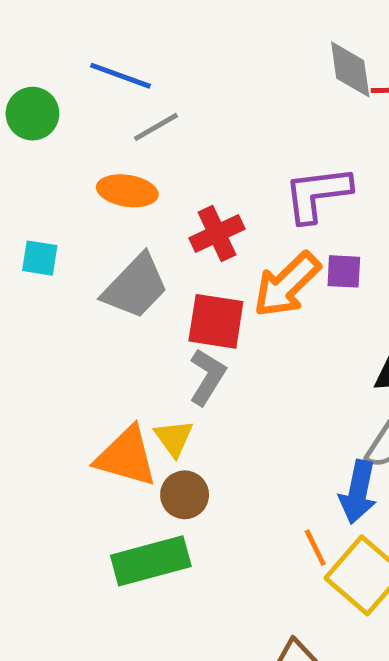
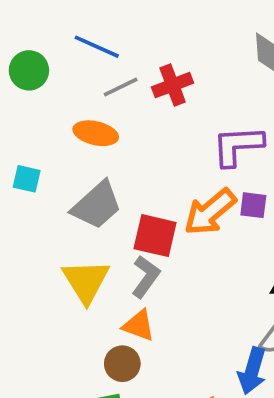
red cross: (217, 234) -> (173, 85), moved
yellow triangle: (174, 438) -> (86, 281), moved, size x1.6
orange triangle: (126, 457) -> (139, 325), moved, size x0.7

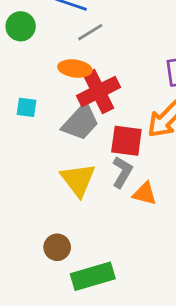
red cross: (173, 85) -> (98, 92), moved, size x1.4
orange triangle: (139, 325) -> (145, 194), moved
brown circle: (122, 364) -> (57, 247), moved

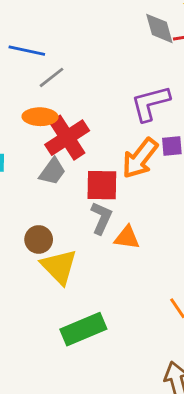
gray trapezoid: (81, 122) -> (52, 171), size x0.7
yellow triangle: (78, 180) -> (59, 267), moved
brown circle: (57, 247) -> (39, 239), moved

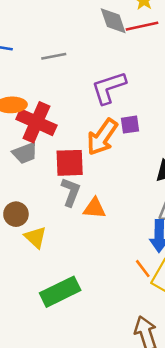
gray line: (52, 77) -> (54, 56), moved, turned 30
red cross: (67, 138) -> (36, 122), turned -30
gray trapezoid: (52, 171) -> (25, 153), turned 36
yellow triangle: (59, 267) -> (35, 237), size x0.7

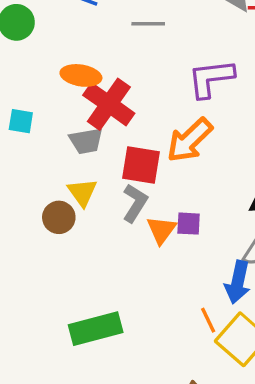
purple square: (130, 125) -> (189, 224), moved
orange triangle: (94, 208) -> (161, 230), turned 50
yellow triangle: (35, 237) -> (82, 192), moved

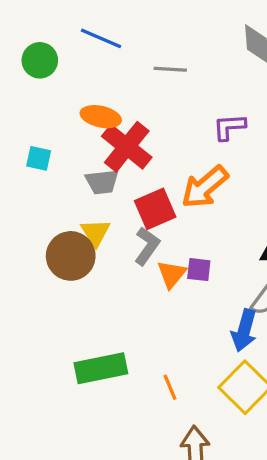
purple L-shape: (211, 78) -> (229, 127), size x0.7
red square: (141, 165) -> (155, 209), turned -36
brown circle: (59, 217) -> (71, 256), size x1.5
orange line: (208, 320) -> (170, 387), moved

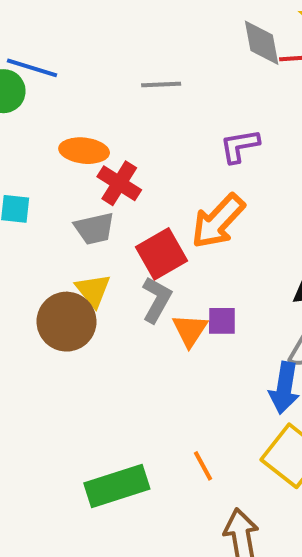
blue line: (101, 38) -> (32, 68), moved
red cross: (127, 147) -> (119, 183), size x0.7
green rectangle: (101, 368) -> (117, 486), moved

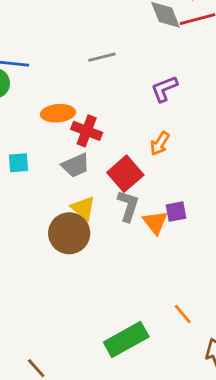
orange arrow: (218, 221) -> (160, 144), size x0.6

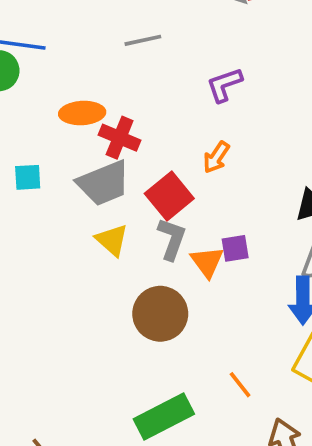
gray trapezoid: (76, 165) -> (104, 183), size x1.4
brown circle: (69, 233) -> (160, 314), moved

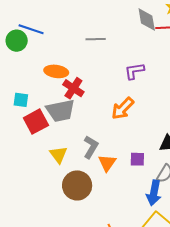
orange arrow: (216, 157) -> (123, 108), size x1.4
red square: (169, 196) -> (36, 122), moved
yellow triangle: (112, 240) -> (58, 155), moved
purple square: (235, 248) -> (137, 159), moved

